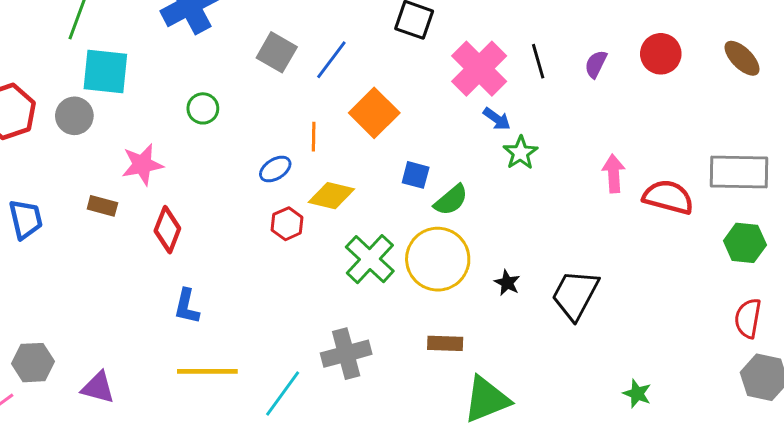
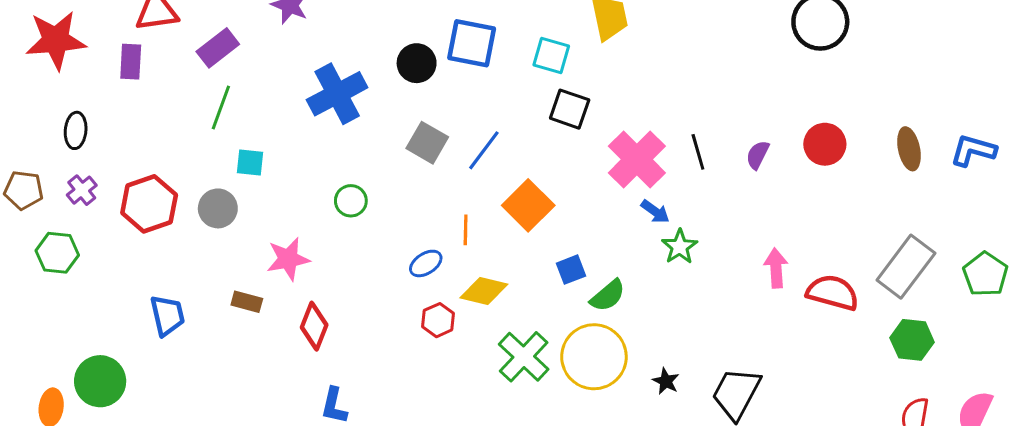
brown ellipse: (742, 58) -> (909, 149), turned 33
cyan square: (105, 72) -> (250, 163), size x0.6
gray rectangle: (739, 172) -> (906, 267), turned -54
blue square: (416, 175) -> (571, 270), turned -36

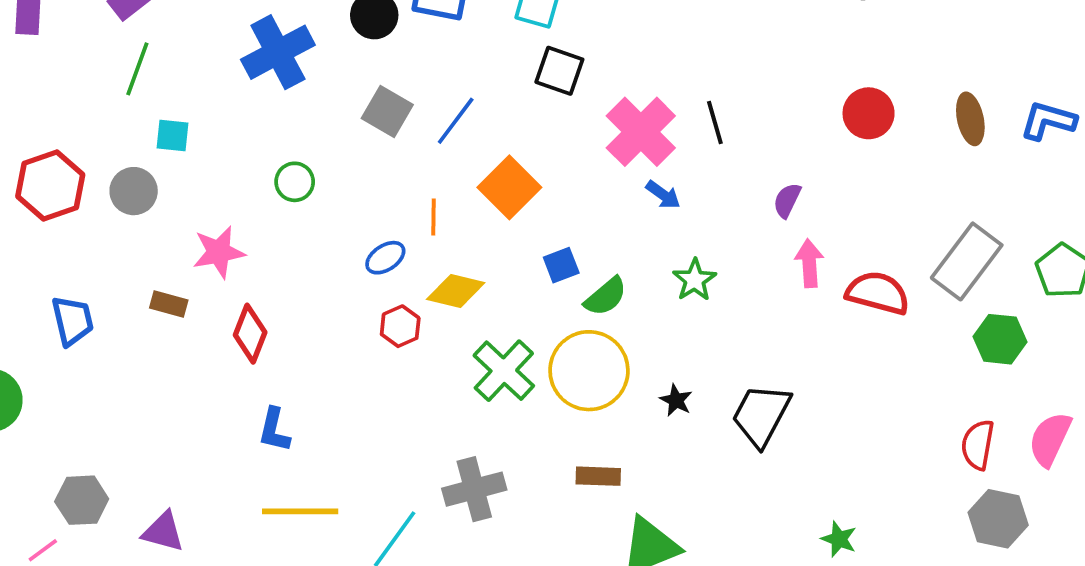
purple semicircle: (758, 155) -> (787, 200), moved
green star: (680, 247) -> (695, 280), moved
green hexagon: (912, 340) -> (1000, 339), moved

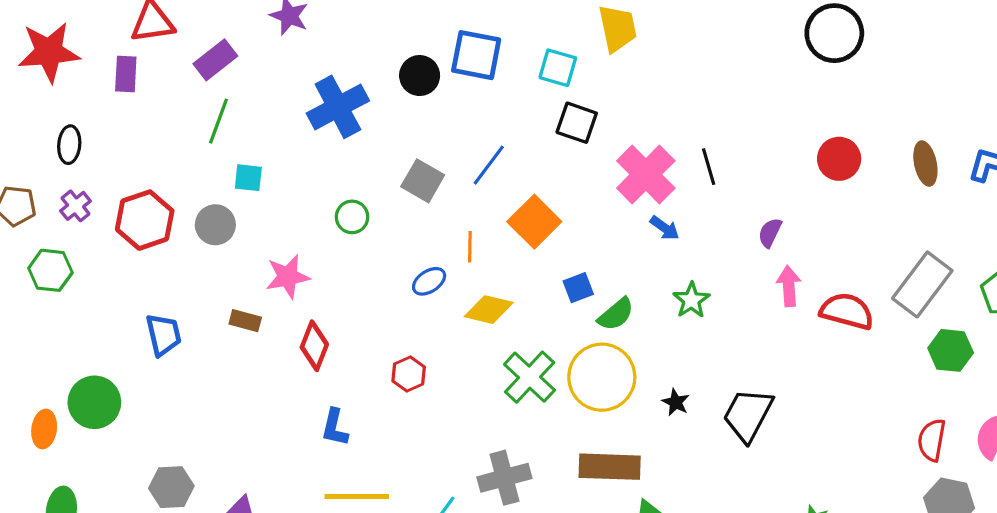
gray square: (387, 111) -> (423, 181), moved
red hexagon: (400, 326) -> (409, 374), moved
brown rectangle: (598, 476) -> (610, 467), size x1.6

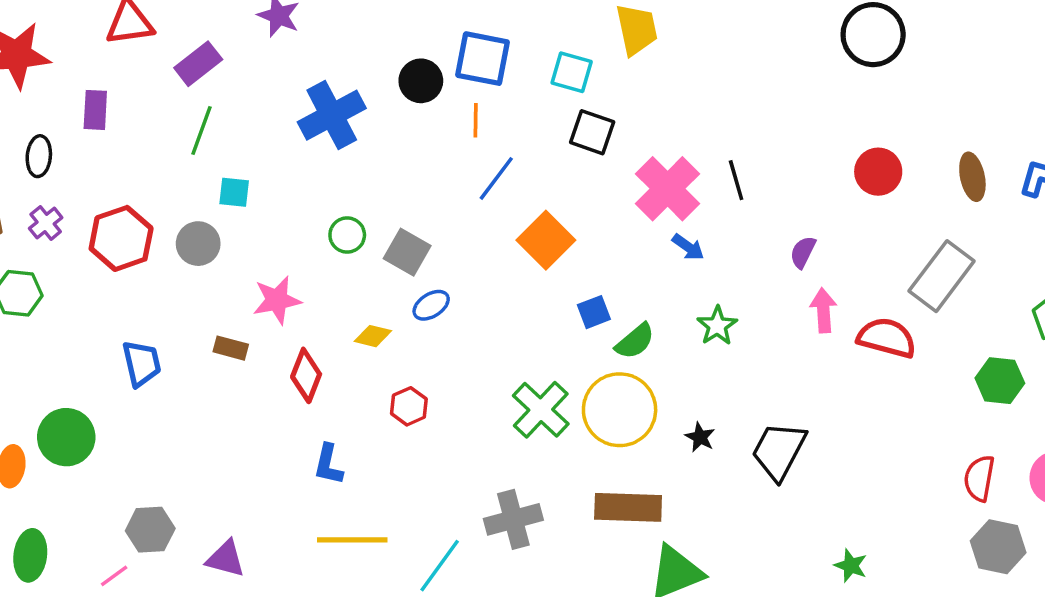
purple rectangle: (126, 74) -> (95, 110), moved
gray square: (423, 181) -> (407, 252), moved
orange line: (470, 247) -> (476, 120), moved
gray rectangle: (922, 284) -> (942, 276), moved
yellow diamond: (489, 310) -> (373, 336), moved, size x0.7

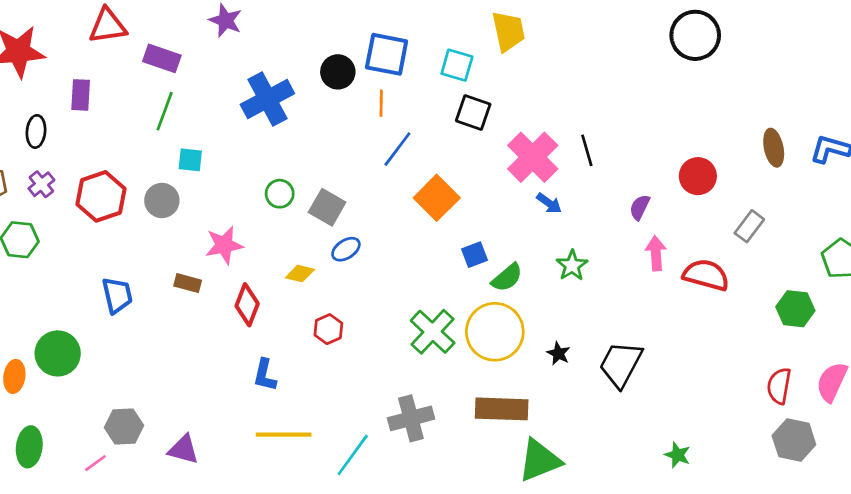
purple rectangle: (198, 64) -> (162, 58), turned 57
red circle: (878, 172) -> (698, 176), moved
gray rectangle: (942, 276) -> (749, 226), size x0.6

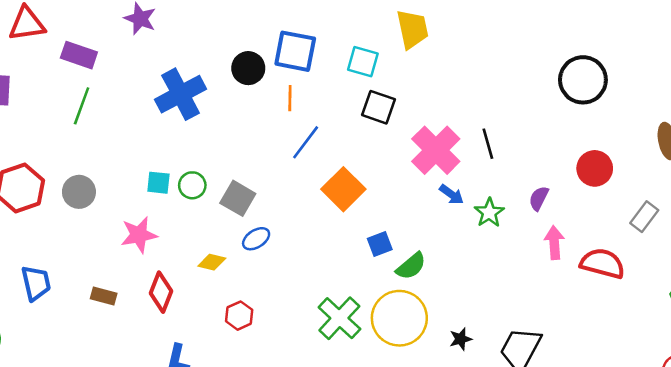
black circle: (695, 35) -> (583, 80), moved
cyan square: (190, 160) -> (158, 183), moved
green star: (572, 265) -> (489, 213), moved
brown rectangle: (188, 283) -> (104, 296), moved
black star: (558, 353) -> (461, 339), turned 30

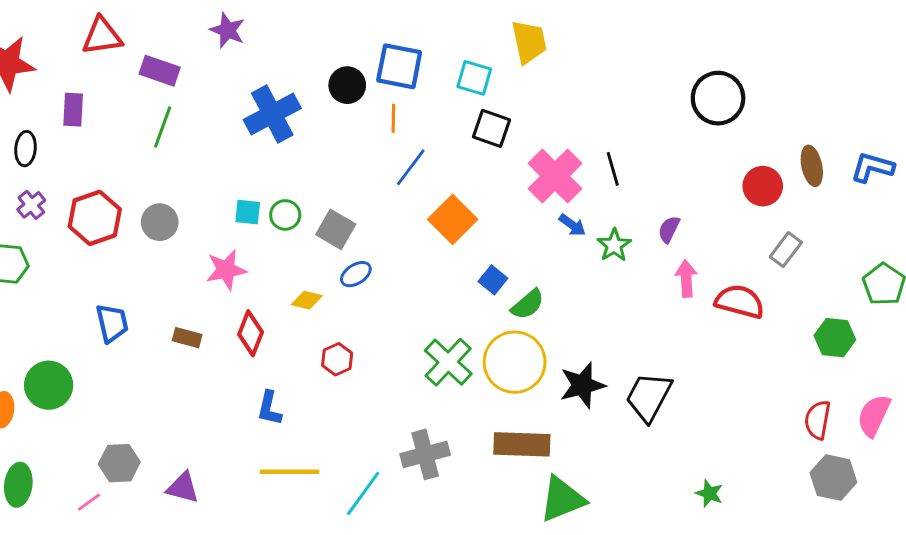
red circle: (595, 168) -> (763, 186), moved
blue square: (380, 244) -> (493, 280), turned -30
black star: (461, 339) -> (582, 385), size x1.8

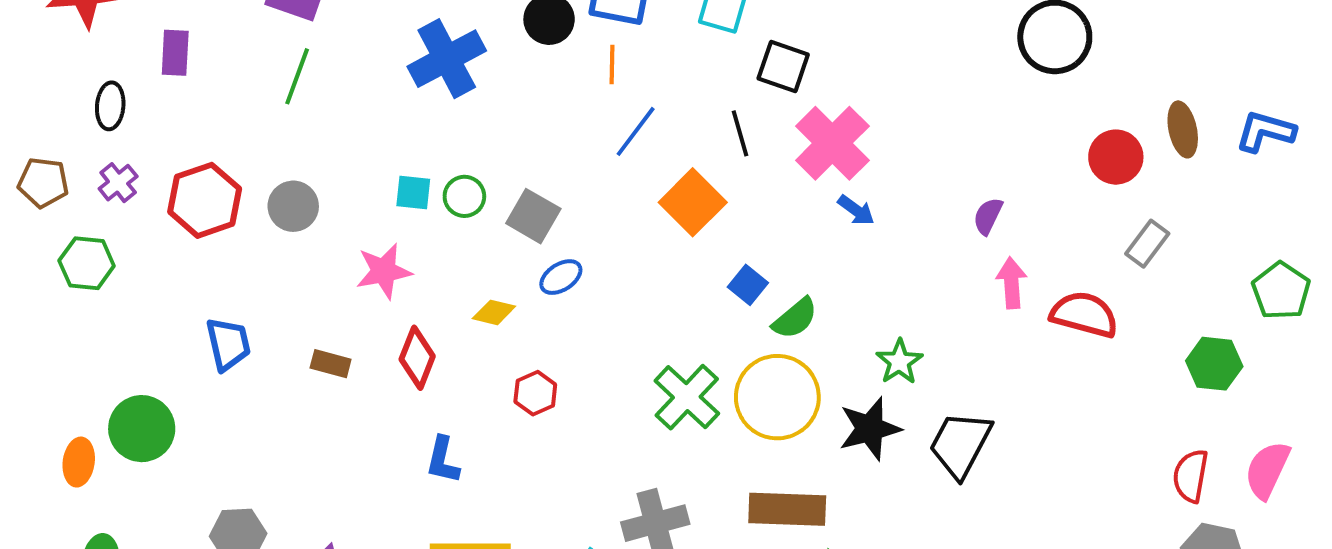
black square: (492, 128) -> (783, 66), moved
black line: (613, 169) -> (740, 133), moved
green star: (614, 245) -> (899, 362), moved

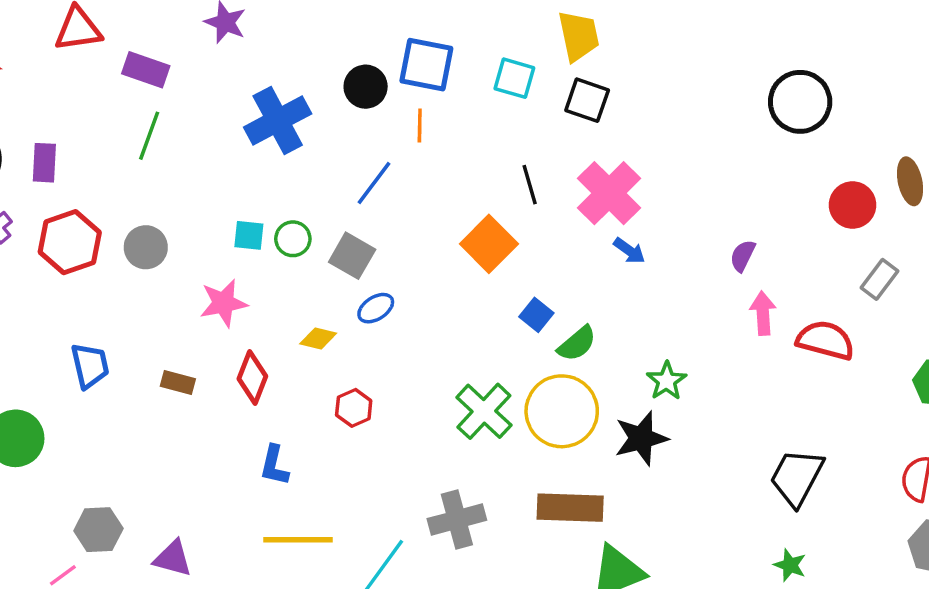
purple rectangle: (175, 53) -> (44, 163), moved
black square: (783, 66) -> (587, 100), moved
blue line: (636, 131) -> (374, 183), moved
black trapezoid: (960, 444) -> (797, 477), moved

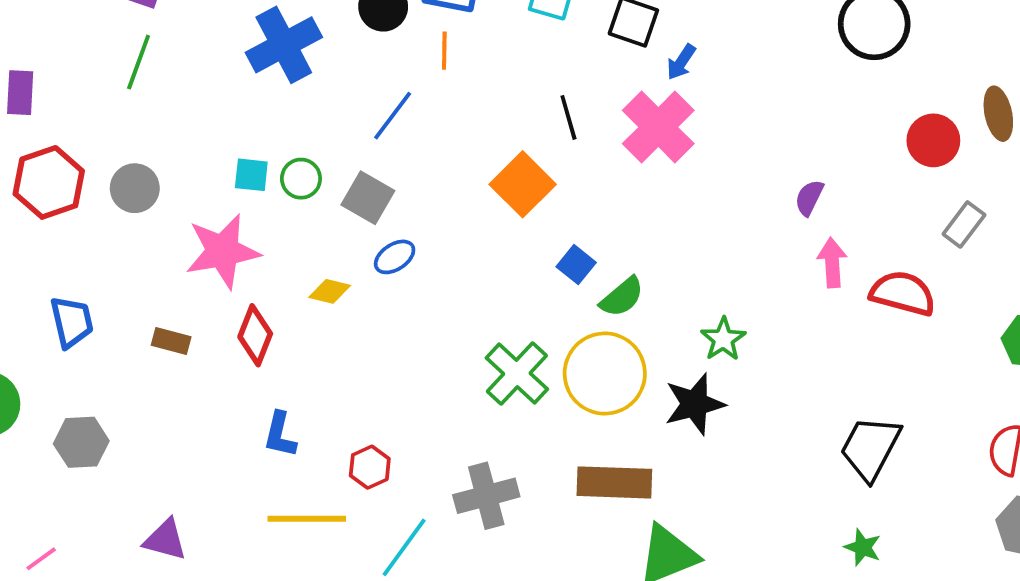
blue arrow: (629, 251) -> (681, 62), moved, turned 88
pink star: (224, 303) -> (223, 251), size x1.4
red hexagon: (354, 408) -> (370, 467), moved
gray hexagon: (98, 530) -> (81, 442), moved

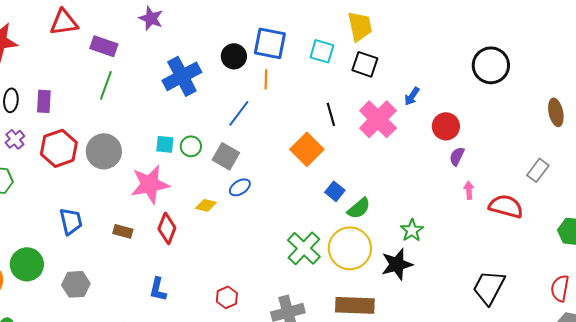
blue arrow: (681, 62) -> (412, 96), moved
red circle: (933, 140) -> (446, 126), moved
gray circle: (135, 188) -> (104, 151), size x1.4
pink arrow: (832, 263) -> (469, 190), size x0.7
blue L-shape: (280, 435) -> (158, 289), moved

